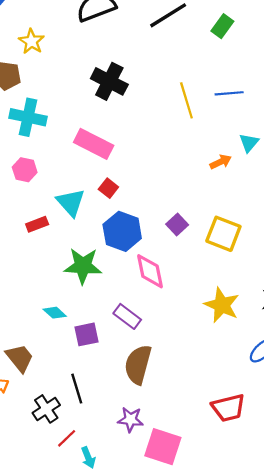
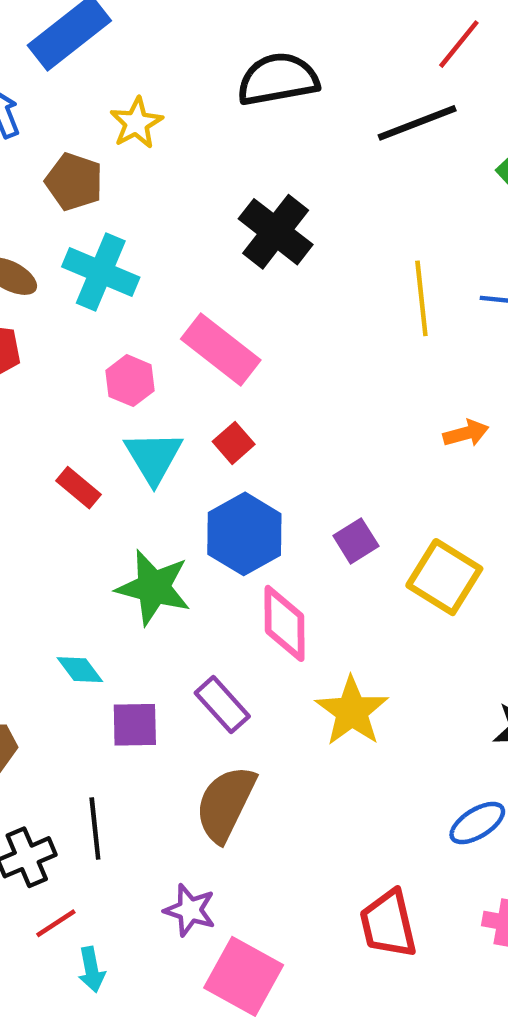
pink hexagon: (25, 170) -> (130, 381), moved
red rectangle: (37, 224) -> (78, 488), turned 50
yellow star: (222, 305) -> (352, 711), moved
red trapezoid: (228, 408) -> (388, 924), turned 80

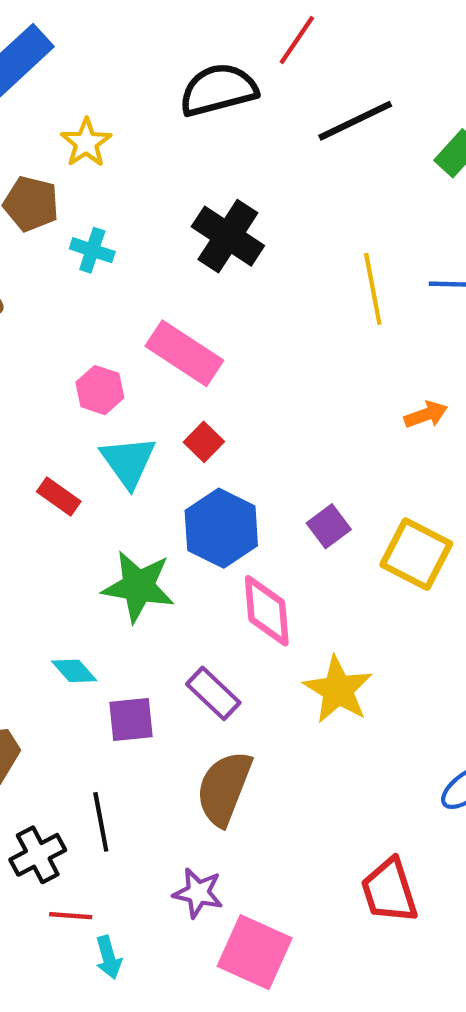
red line: (459, 44) -> (297, 40), moved
cyan cross: (101, 272) -> (92, 250), moved, size x0.6
red line: (56, 923) -> (71, 916), turned 42

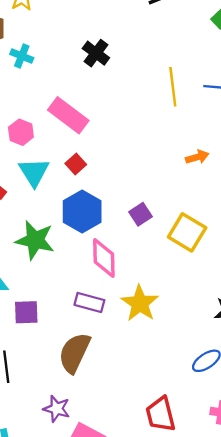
black cross: (228, 236) -> (96, 53), size x0.7
purple rectangle: (213, 693) -> (89, 302), moved, turned -32

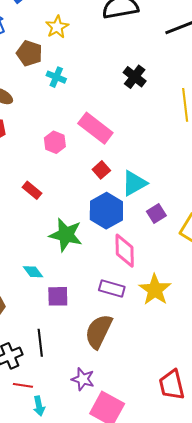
black cross: (96, 53) -> (135, 77), moved
cyan triangle: (34, 172) -> (134, 183), moved, turned 32

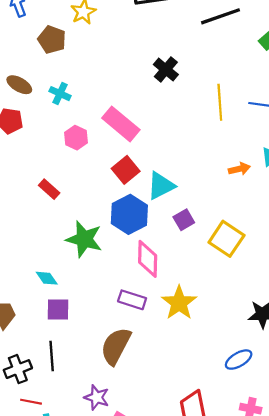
cyan cross: (56, 77) -> (60, 94), moved
red square: (101, 170) -> (126, 170), size x1.4
purple square: (58, 296) -> (58, 309), moved

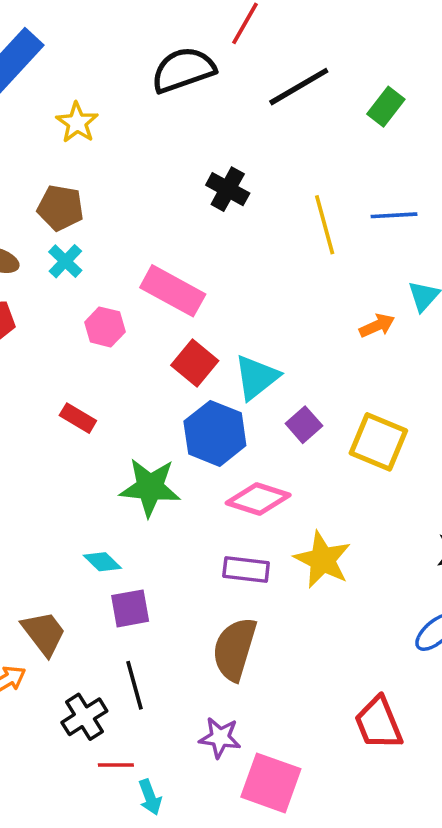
brown pentagon: (52, 40) -> (60, 208), moved
cyan cross: (60, 94) -> (65, 261), turned 30
pink diamond: (148, 259) -> (258, 499), turned -63

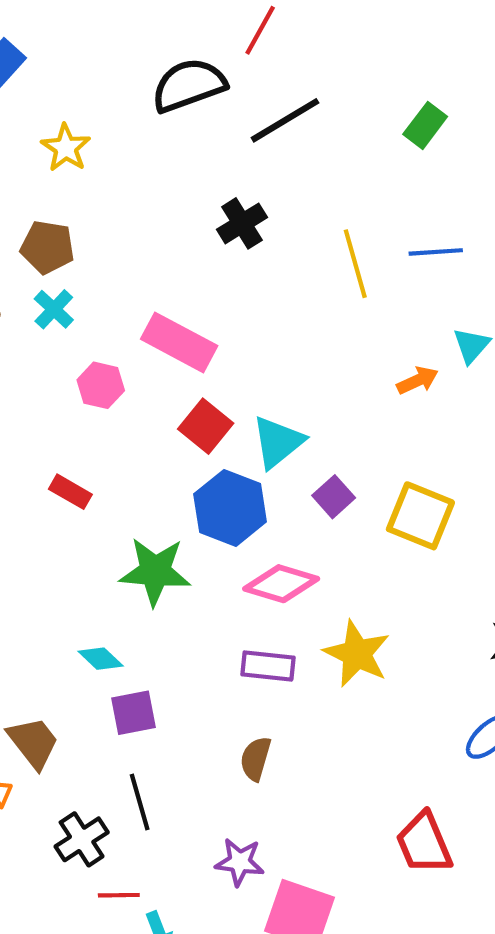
black line: (299, 87) -> (285, 120), moved
black cross: (228, 189) -> (242, 223), turned 30
brown semicircle: (235, 649) -> (256, 759), size x0.6

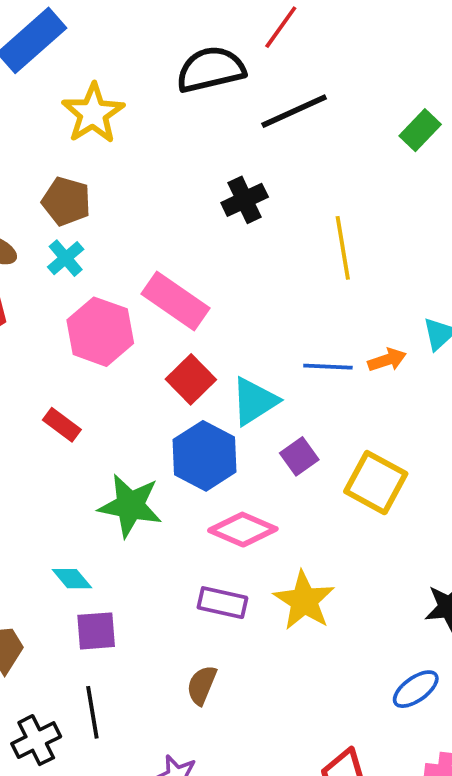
yellow star: (66, 148) -> (93, 113), size x1.4
blue line: (436, 252) -> (328, 367), moved
pink hexagon: (101, 385) -> (100, 332), size x1.6

